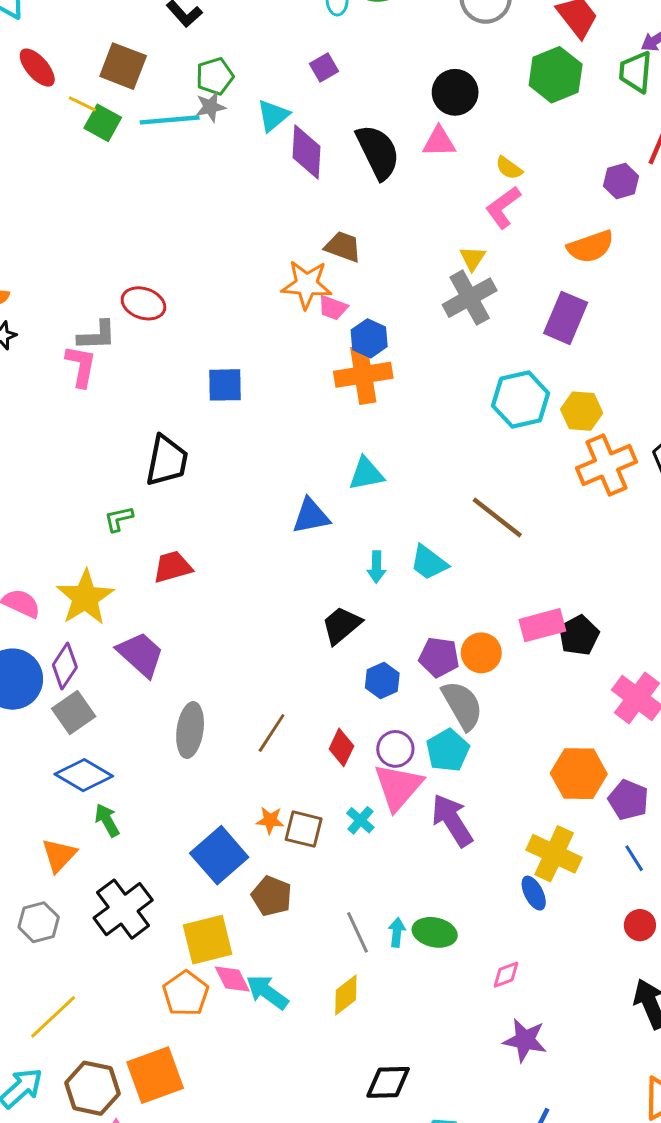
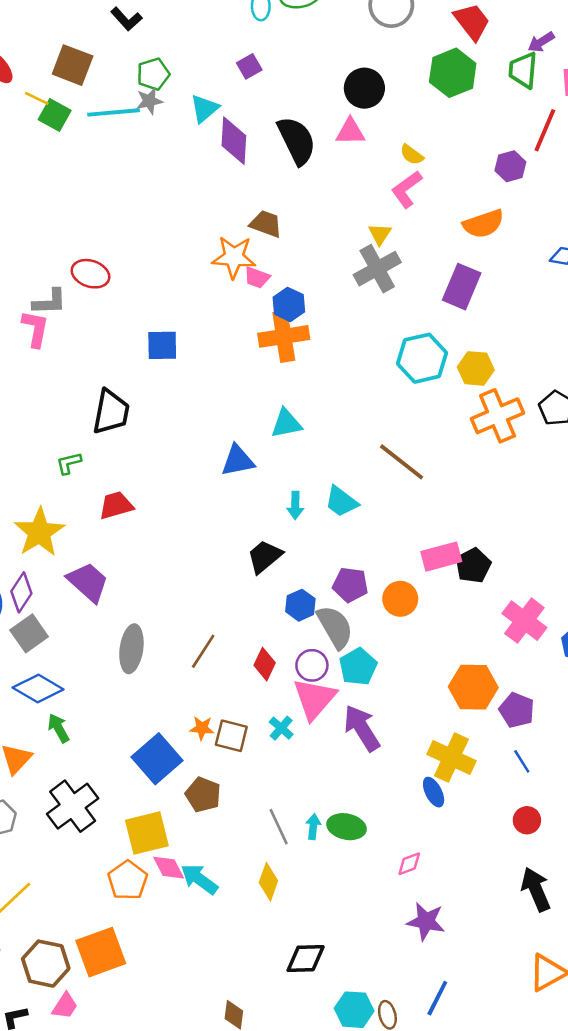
orange circle: (481, 653) -> (400, 599), moved
gray semicircle: (462, 705) -> (335, 627), moved
yellow diamond: (346, 995) -> (268, 882), turned -33

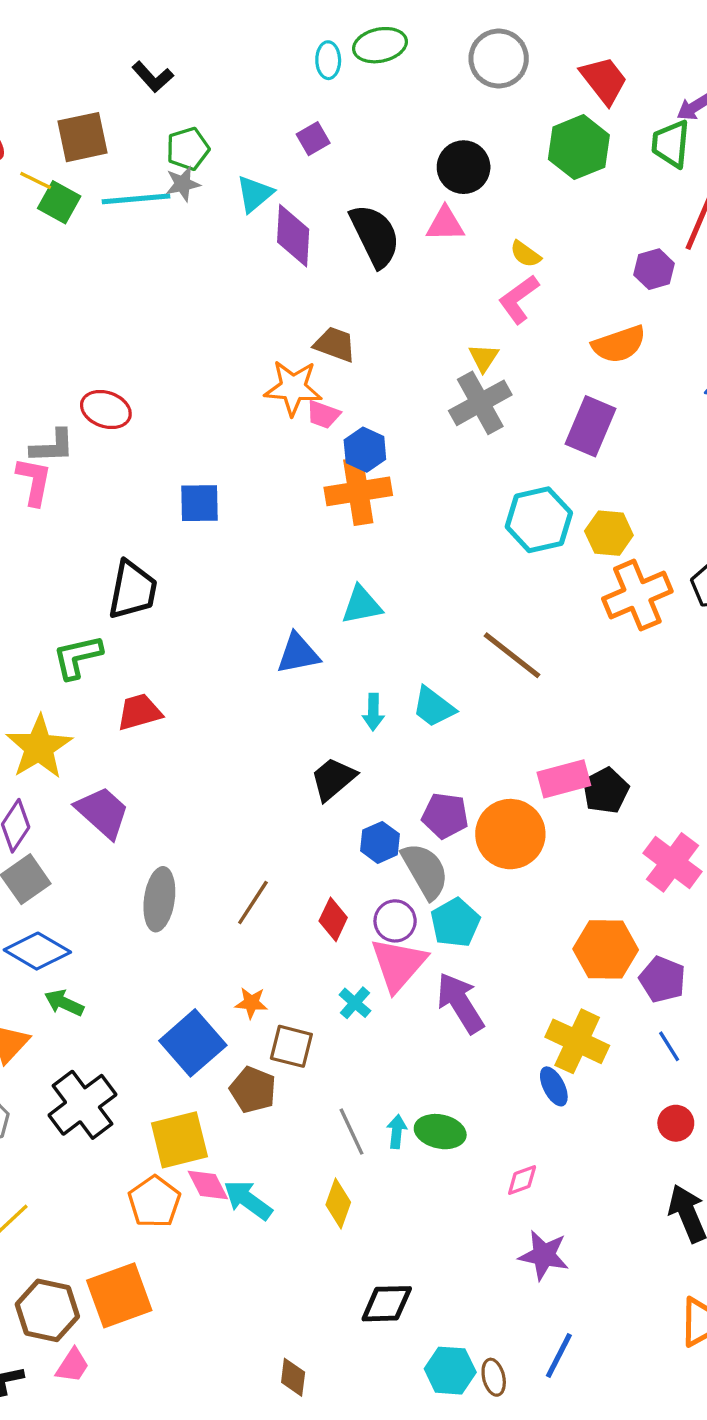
brown square: (73, 65) -> (82, 137), turned -33
green L-shape: (69, 463) -> (77, 657), size x1.5
orange circle: (400, 599) -> (510, 834), size x1.5
green arrow: (59, 728) -> (64, 1003), turned -36
brown square: (231, 736) -> (291, 1046), moved

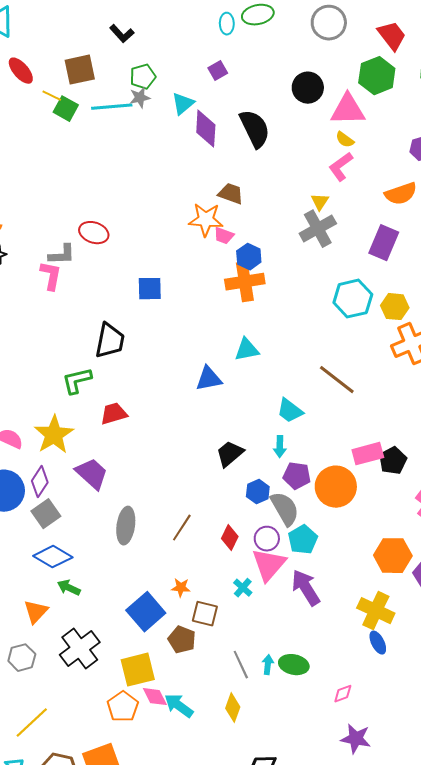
pink triangle: (445, 224) -> (348, 110), moved, size x1.5
cyan arrow: (373, 712) -> (280, 447), moved
blue ellipse: (554, 1086) -> (378, 643), moved

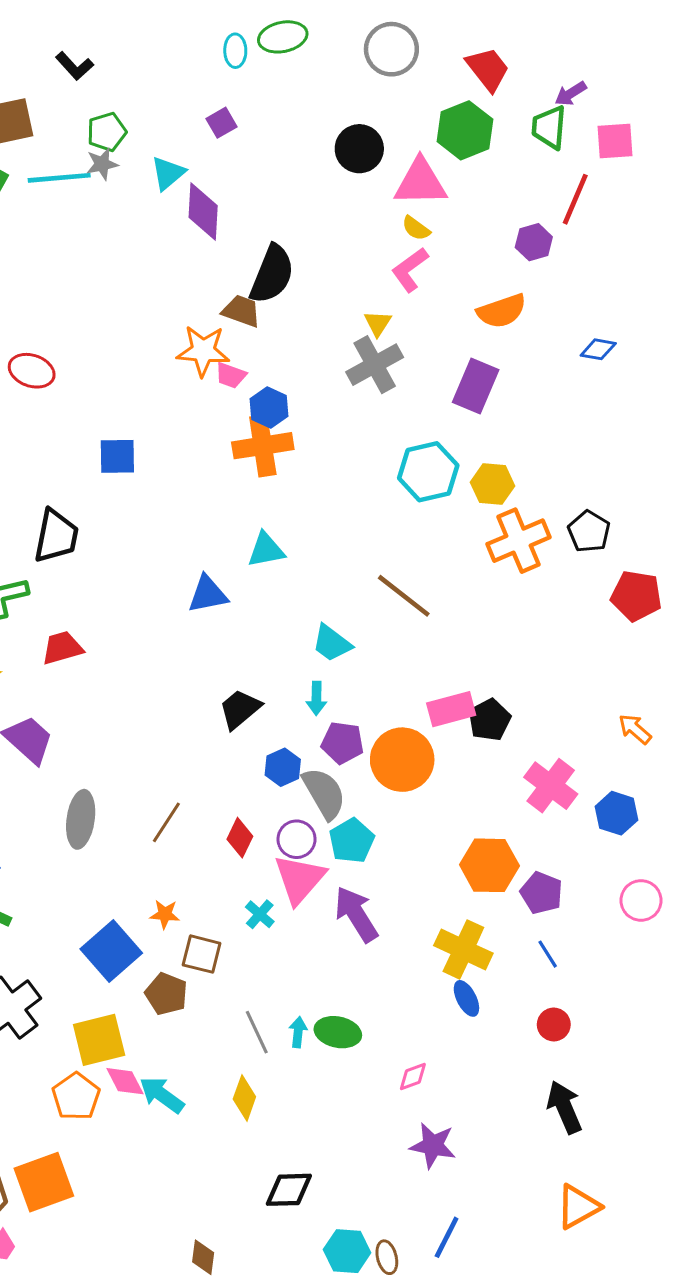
black semicircle: (255, 129) -> (272, 274), moved, turned 48

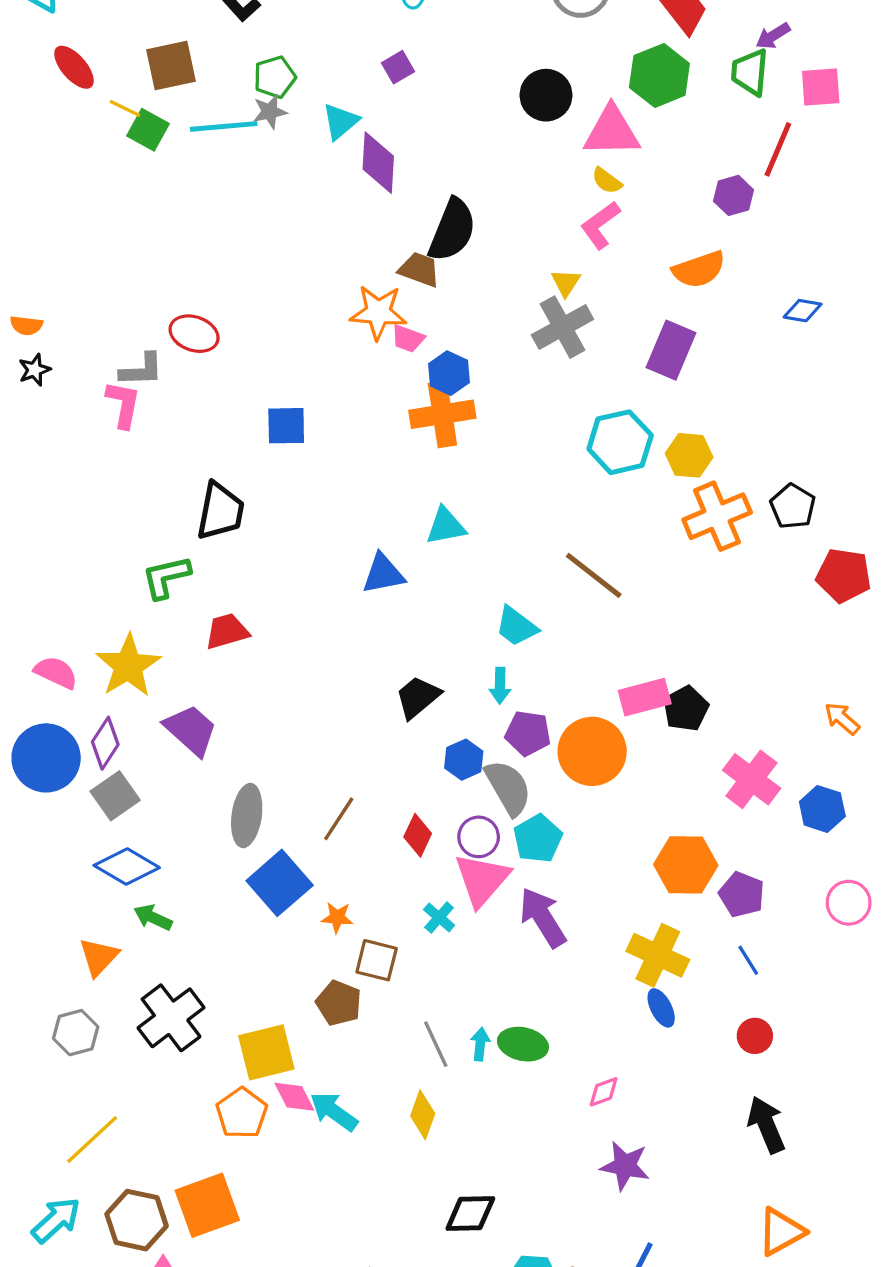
blue square: (111, 951) -> (280, 883), moved

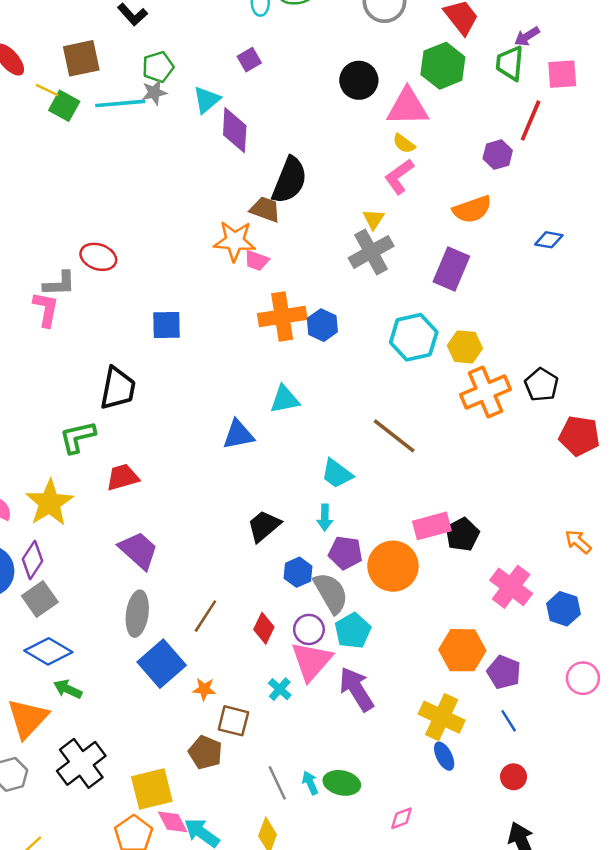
blue hexagon: (449, 373) -> (322, 325), moved
purple trapezoid: (191, 730) -> (138, 550), moved
orange triangle: (99, 957) -> (28, 718), size x1.4
cyan arrow: (480, 1044) -> (310, 783), turned -30

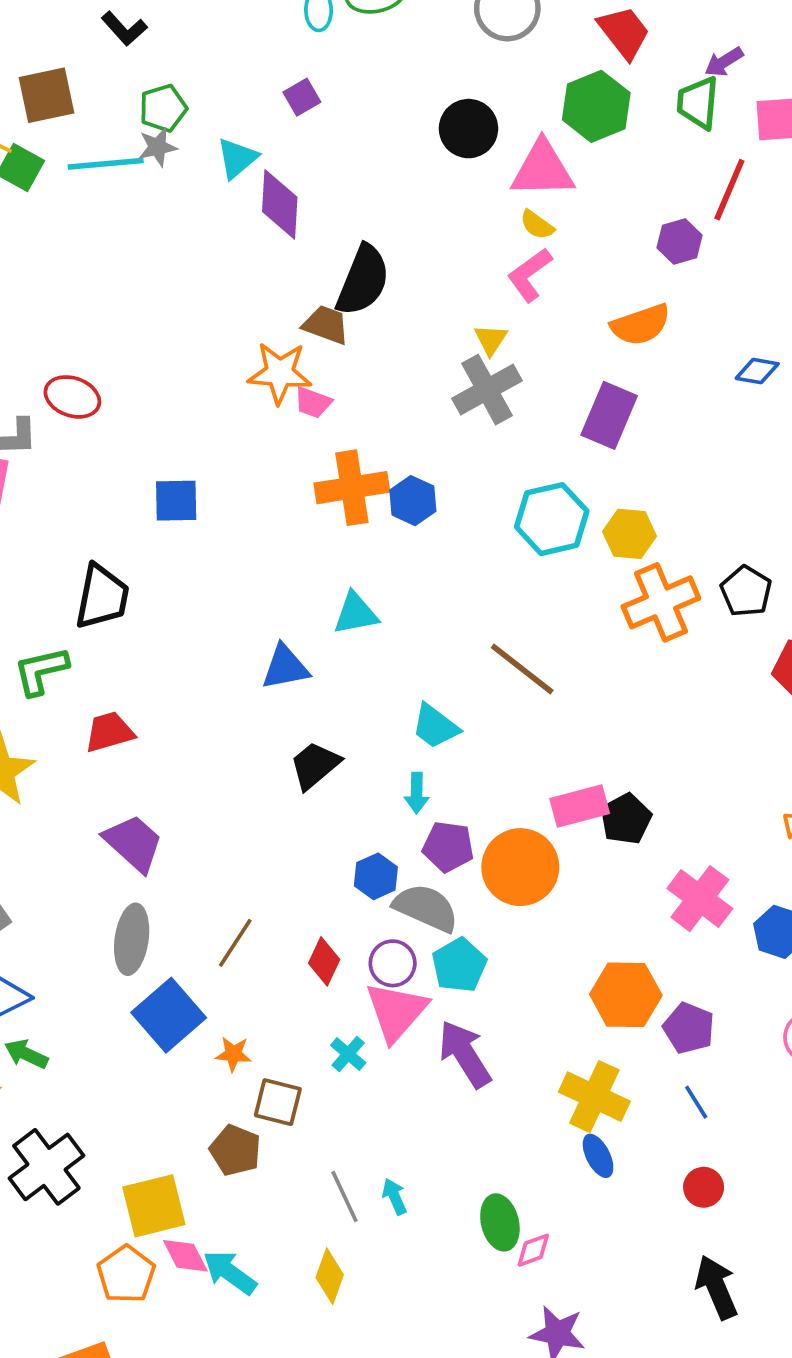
black trapezoid: (264, 526) -> (315, 765), moved
gray semicircle: (331, 593) -> (426, 908), turned -36
green ellipse: (342, 783) -> (500, 1222), moved, turned 64

